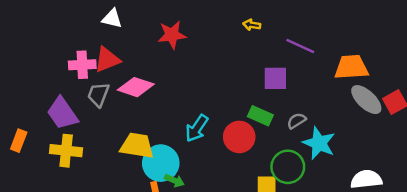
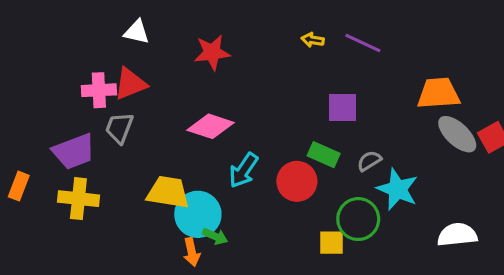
purple line: (300, 46) -> (363, 43), moved
pink diamond: (136, 87) -> (210, 126), moved
purple trapezoid: (62, 113) -> (74, 151), turned -76

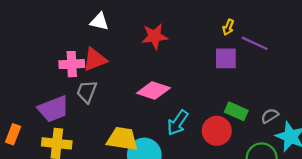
yellow arrow: (313, 40) -> (228, 27), turned -77
purple line: (363, 43) -> (255, 43), moved
purple square: (342, 107) -> (226, 58), moved

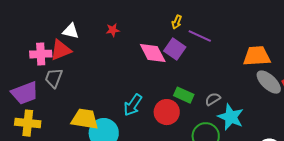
white triangle: (99, 21) -> (71, 31), moved
red star: (155, 36) -> (113, 30), size x0.6
purple square: (226, 58) -> (175, 49), turned 35
pink diamond: (153, 91) -> (153, 53), moved, turned 44

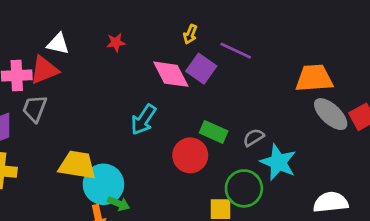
yellow arrow: (177, 22) -> (190, 34), moved
cyan arrow: (133, 105) -> (143, 120), moved

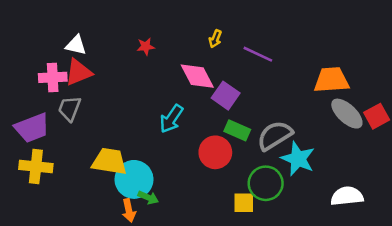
white triangle: (58, 44) -> (76, 45), moved
purple square: (201, 69) -> (226, 96), moved
gray semicircle: (254, 137) -> (275, 136), size x1.8

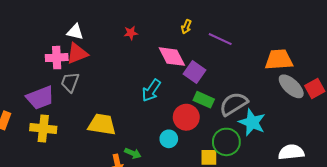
cyan circle: (134, 179) -> (169, 139), moved, size x0.6

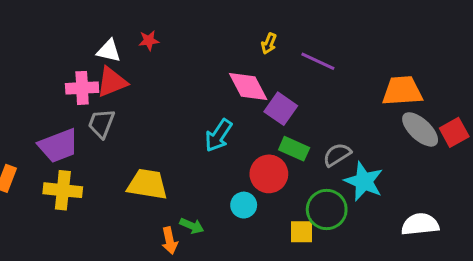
red star: (131, 33) -> (149, 41), moved
gray semicircle: (234, 104) -> (337, 155), size x0.7

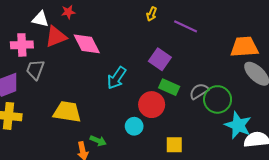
red triangle: (112, 82) -> (56, 37), moved
pink diamond: (248, 86) -> (87, 44), moved
cyan star: (364, 181) -> (238, 125), moved
green circle: (327, 209) -> (218, 99), moved

